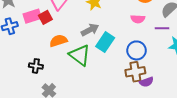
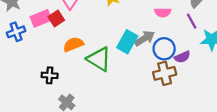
purple line: (162, 28) -> (192, 21), turned 64
gray arrow: (90, 30) -> (145, 38), moved
purple semicircle: (146, 82) -> (182, 57), moved

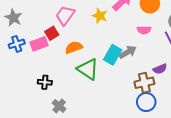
pink rectangle: (41, 18) -> (39, 44), moved
orange semicircle: (73, 44) -> (74, 47), moved
blue circle: (164, 49) -> (146, 102), moved

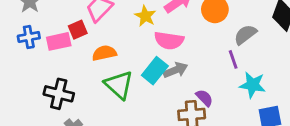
pink semicircle: (144, 30) -> (169, 40), moved, size x1.5
purple semicircle: (160, 69) -> (204, 98), moved, turned -120
black cross: (45, 82) -> (59, 94), size x1.5

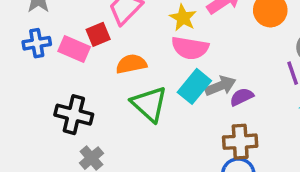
pink semicircle: (169, 40) -> (190, 48), moved
pink rectangle: (59, 41) -> (74, 49), turned 35
purple semicircle: (204, 98) -> (242, 97), moved, turned -72

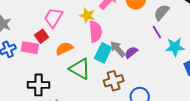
pink semicircle: (190, 48) -> (95, 32), turned -90
gray arrow: (220, 86) -> (118, 49), turned -96
brown cross: (240, 142) -> (114, 81), moved

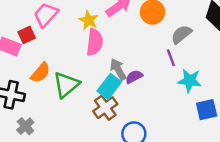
orange semicircle: (64, 49) -> (41, 73), moved, turned 144
cyan rectangle: (103, 53) -> (109, 86), moved
green triangle: (80, 69) -> (66, 85), turned 40
brown cross: (114, 81) -> (105, 108), turned -30

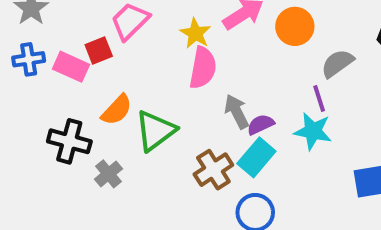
cyan star: (190, 81) -> (313, 131), moved
cyan rectangle: (109, 86) -> (256, 157), moved
gray cross: (25, 126) -> (108, 174), moved

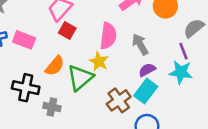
yellow star: (195, 33) -> (99, 61), moved
red square: (99, 51) -> (67, 30), moved, turned -35
gray arrow: (237, 112) -> (140, 44), moved
gray cross: (108, 174) -> (52, 107), turned -35

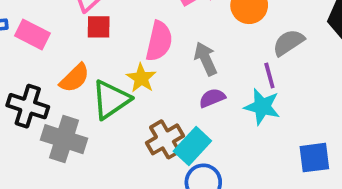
red square: (67, 30) -> (99, 27), turned -35
cyan rectangle: (146, 91) -> (192, 146), moved
gray cross: (52, 107) -> (64, 139), size x1.6

